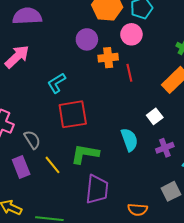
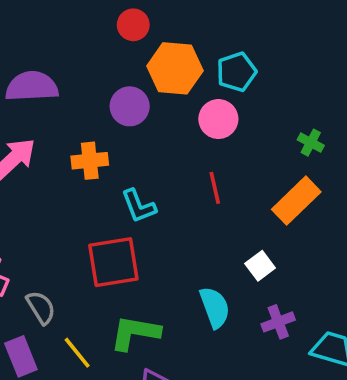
purple circle: (87, 39) -> (130, 106), moved
orange cross: (108, 58) -> (90, 161), moved
cyan L-shape: (56, 83) -> (139, 206), moved, turned -80

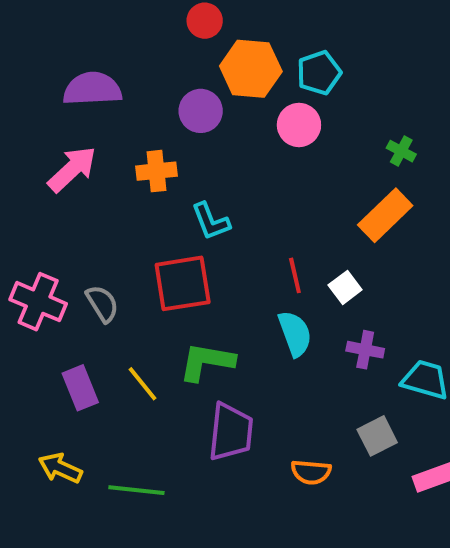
red line: (215, 188) -> (295, 275), moved
gray semicircle: (41, 307) -> (102, 304), moved
purple cross: (278, 322) -> (365, 350), turned 32

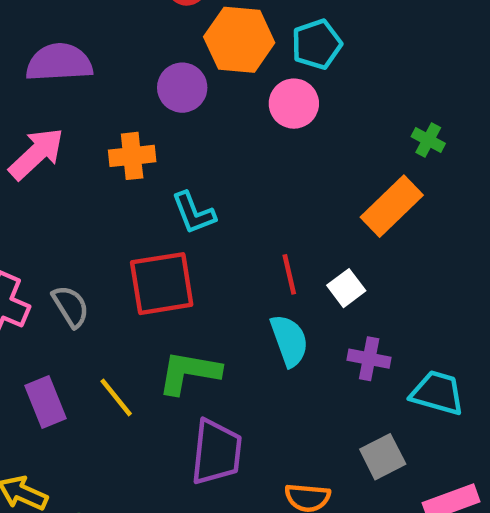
green cross: (401, 151) -> (428, 140), moved

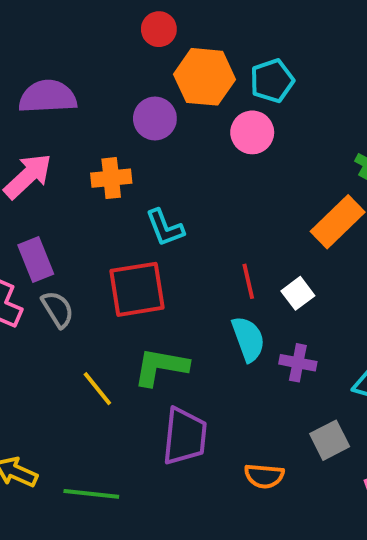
purple cross: (369, 359) -> (298, 363), moved
purple rectangle: (46, 402) -> (36, 260), moved

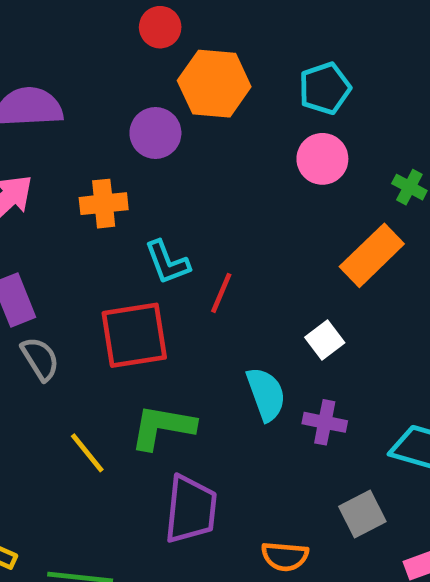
cyan pentagon: (272, 81) -> (325, 88), moved
pink circle: (252, 132) -> (322, 159), moved
red line: (248, 281) -> (221, 293), moved, turned 36

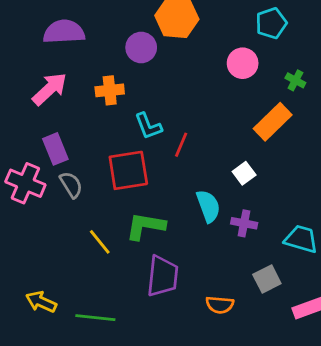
cyan pentagon: (325, 88) -> (271, 23), moved

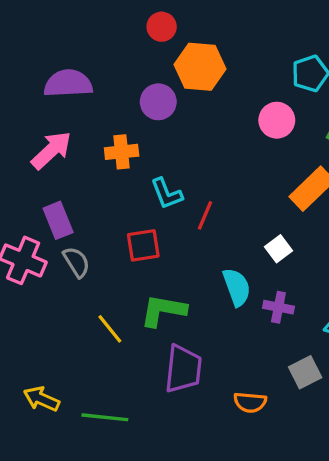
red square: (128, 170) -> (143, 245), size x0.7

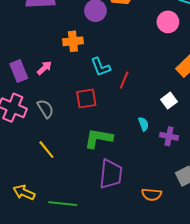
pink arrow: (51, 150) -> (44, 68), moved, size x0.6
purple rectangle: (58, 220) -> (19, 71), moved
cyan semicircle: (237, 287) -> (143, 124), size x0.6
yellow line: (110, 329) -> (46, 150), moved

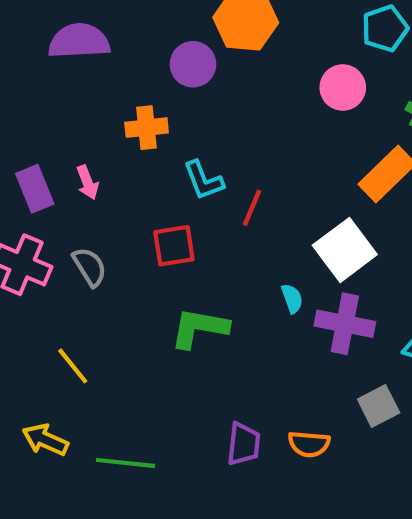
pink arrow: (44, 68) -> (87, 182), turned 112
white square: (169, 101) -> (345, 250), size x1.8
purple cross: (169, 136) -> (345, 324), size x1.5
yellow line: (46, 150) -> (73, 366), moved
purple trapezoid: (111, 174) -> (244, 444), moved, size x0.7

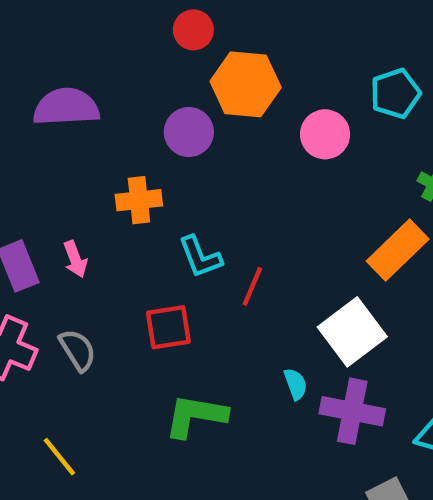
pink circle: (343, 87) -> (325, 134), moved

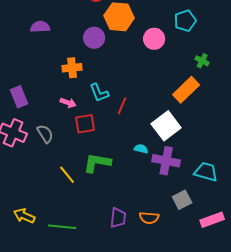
purple semicircle: (66, 107) -> (40, 27), size x0.7
pink arrow: (75, 259) -> (68, 103), moved, turned -49
cyan semicircle: (296, 384) -> (141, 149), turned -56
yellow line: (59, 457) -> (67, 175), moved

